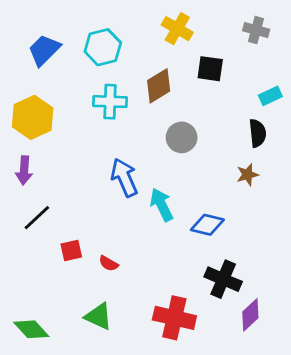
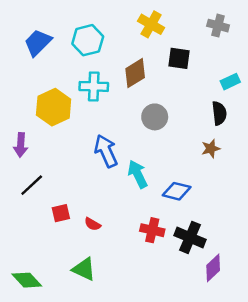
yellow hexagon: (33, 117) -> (54, 107), moved
red cross: (174, 318) -> (152, 230), moved, size x0.7

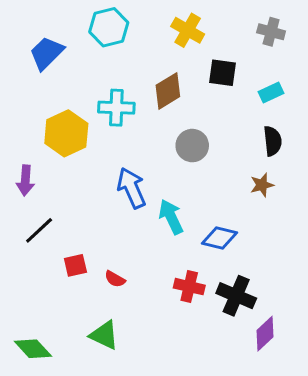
cyan hexagon: (88, 40) -> (109, 27), moved
cyan rectangle: (230, 82) -> (271, 92), moved

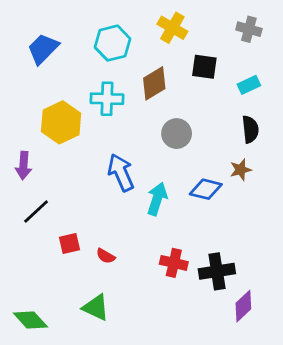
cyan hexagon: (109, 27) -> (113, 43), moved
cyan arrow: (171, 217) -> (157, 199), turned 44
blue diamond: (220, 238) -> (206, 189), moved
black cross: (236, 296) -> (217, 271), turned -32

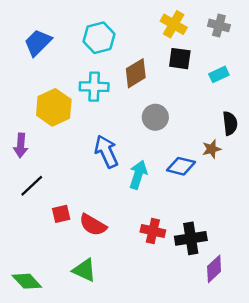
yellow cross: (172, 28) -> (174, 24), moved
black semicircle: (250, 129) -> (230, 123), moved
red semicircle: (106, 256) -> (93, 225), size x1.6

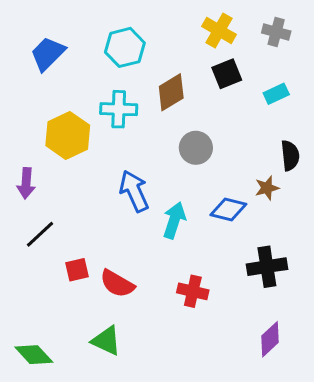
black square: (180, 59) -> (227, 74), turned -30
black cross: (191, 238) -> (267, 267), moved

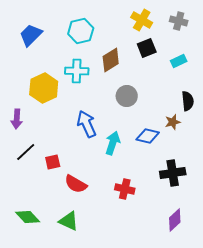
red square: (77, 270) -> (53, 162), moved
green diamond: (34, 355) -> (28, 217), moved

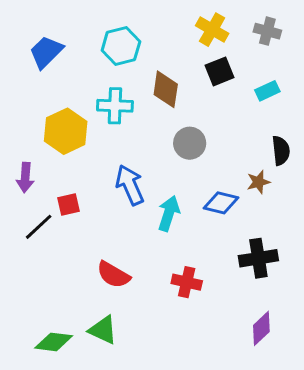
brown diamond: (111, 60) -> (166, 89), turned -50
red square: (53, 162) -> (69, 204), moved
green diamond: (28, 217) -> (54, 342), moved, turned -40

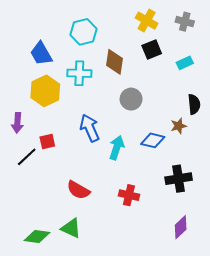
blue trapezoid: (46, 52) -> (41, 54), moved, turned -75

